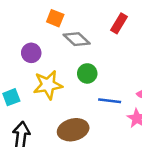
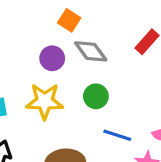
purple circle: (31, 53) -> (52, 58), moved

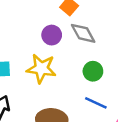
green circle: (96, 96) -> (93, 71), moved

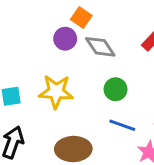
purple circle: (52, 35) -> (65, 39), moved

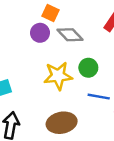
yellow star: (56, 92) -> (58, 76), moved

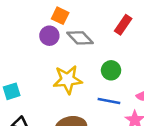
green circle: (88, 68) -> (111, 70), moved

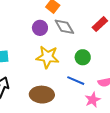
purple circle: (49, 36) -> (40, 28), moved

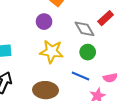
gray diamond: (64, 27) -> (84, 29), moved

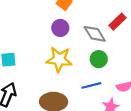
purple circle: (44, 22) -> (60, 28), moved
blue line: (80, 76) -> (91, 85), turned -36

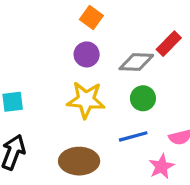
gray diamond: (95, 34) -> (136, 62), turned -55

